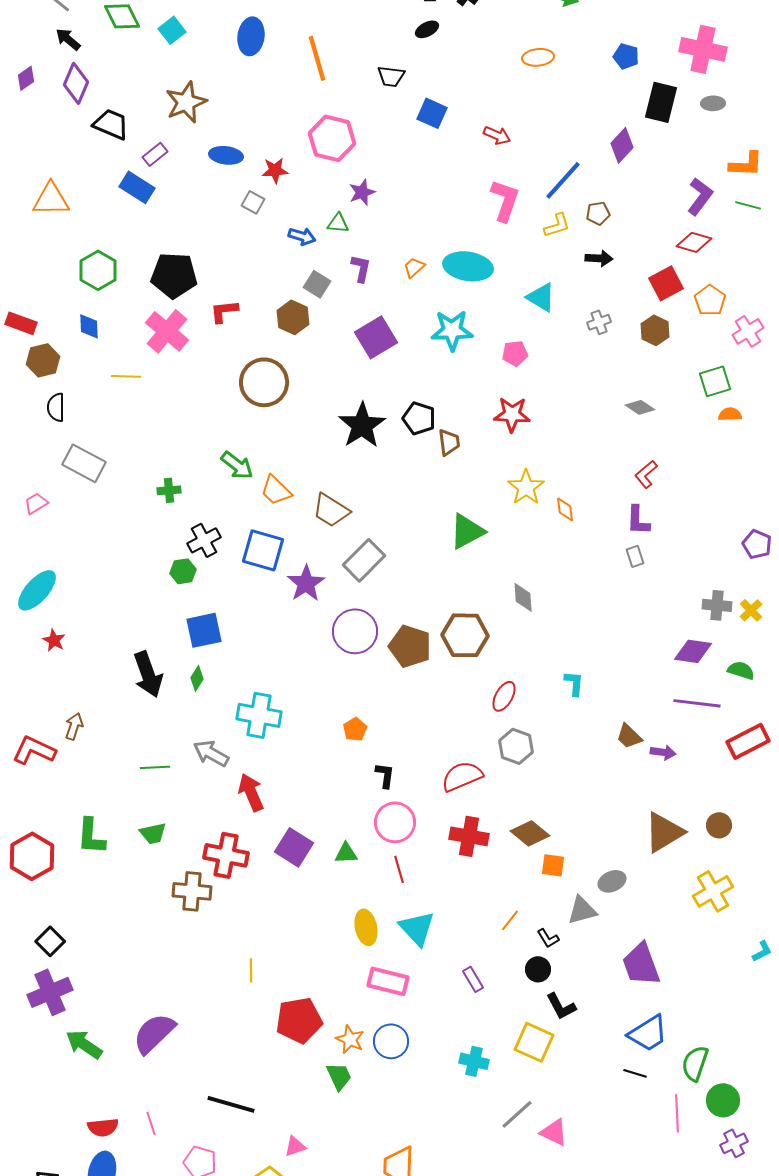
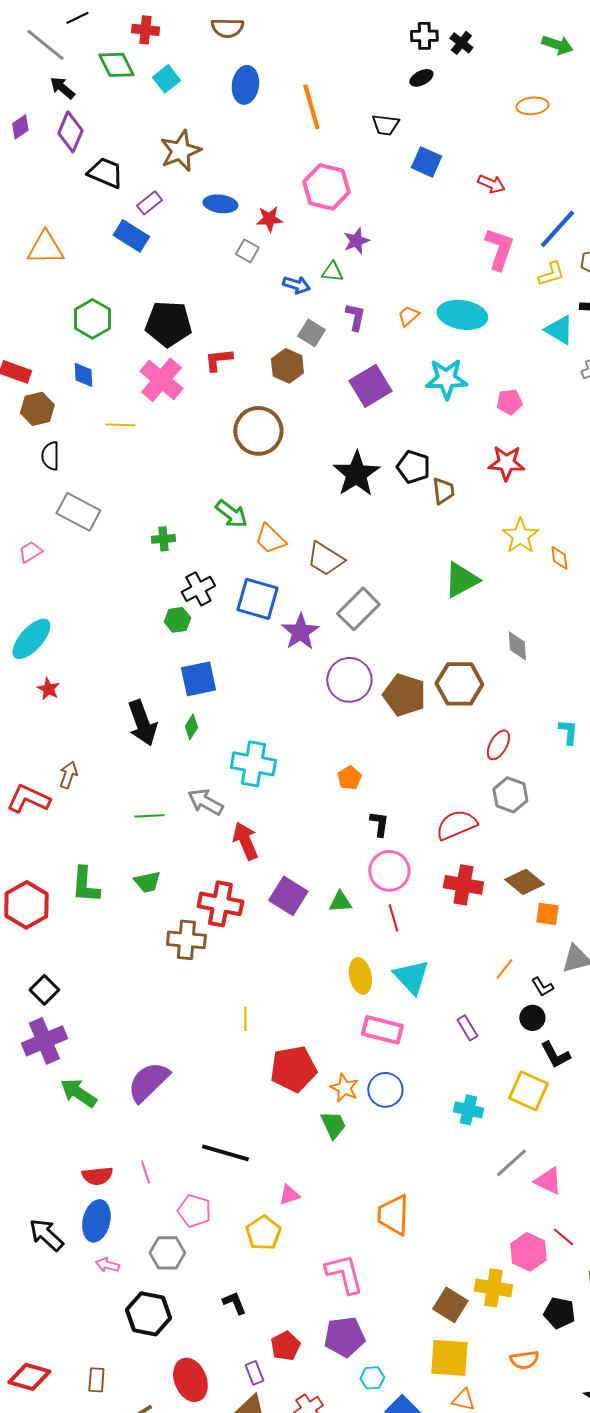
cyan triangle: (541, 297) -> (559, 330), moved

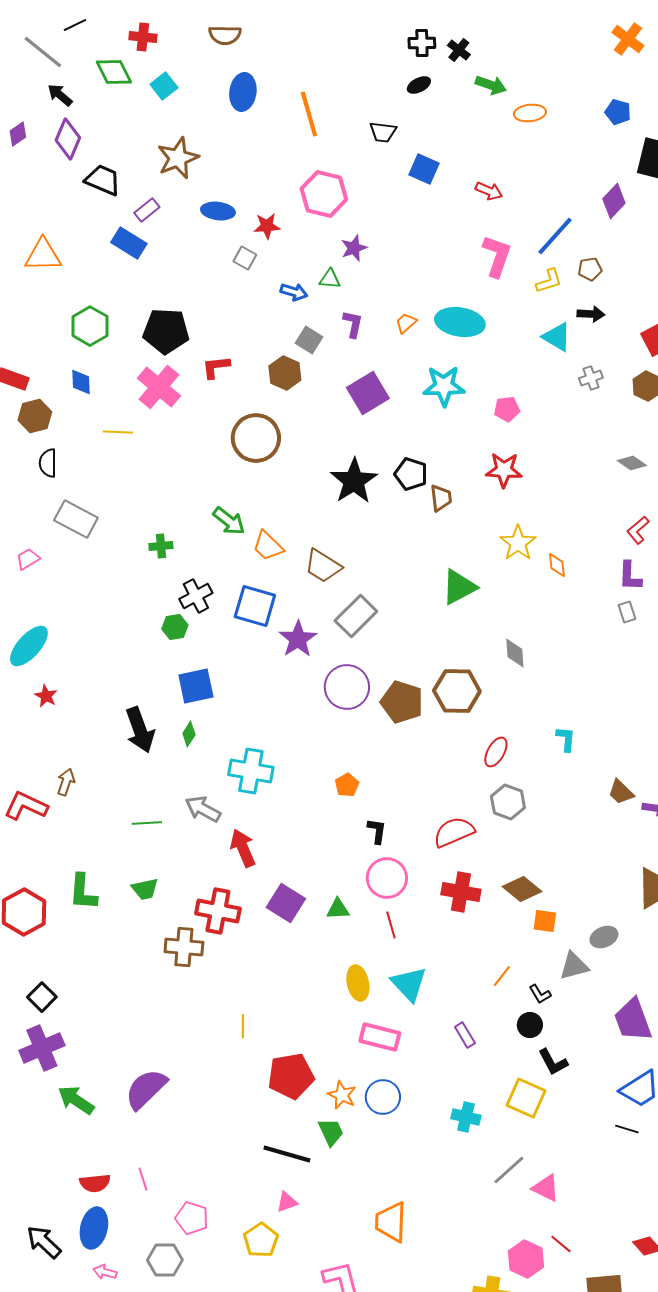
green arrow: (557, 45) -> (491, 85), moved
black line: (225, 1153) -> (287, 1154), moved

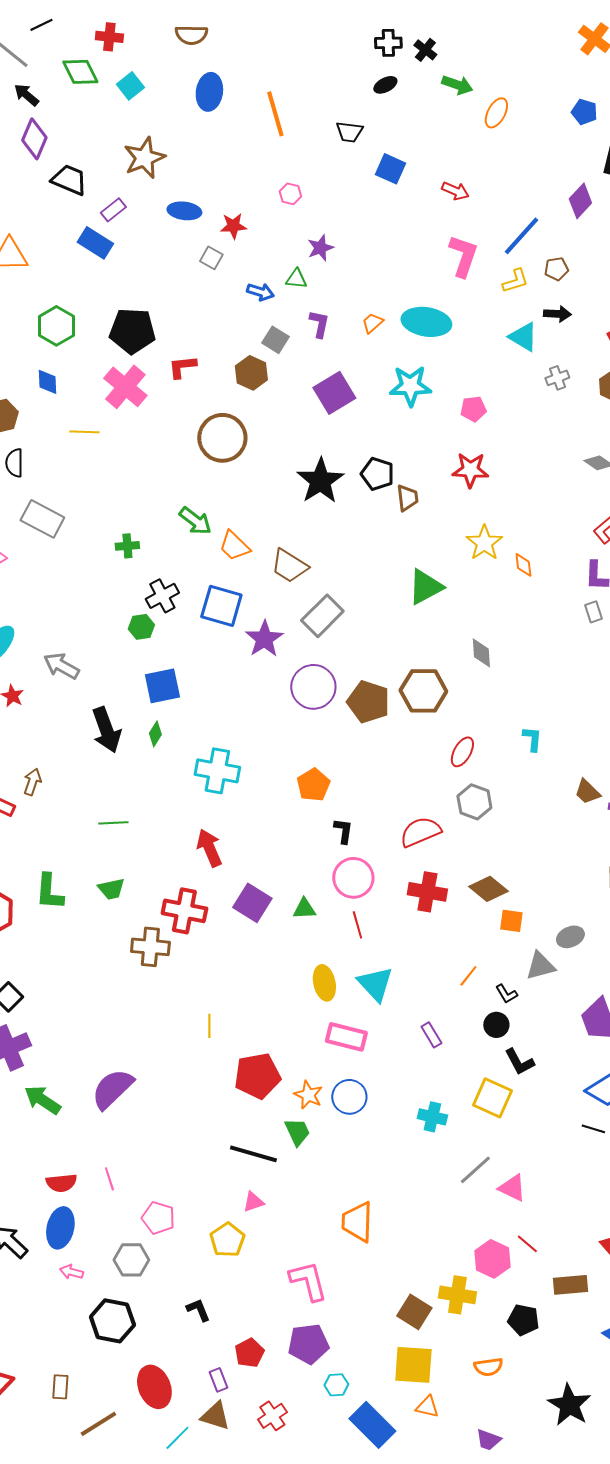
orange ellipse: (530, 113) -> (496, 113), turned -56
pink hexagon: (324, 194) -> (290, 194), size x0.5
orange pentagon: (347, 785) -> (313, 785), size x1.4
gray arrow: (203, 809) -> (61, 666), moved

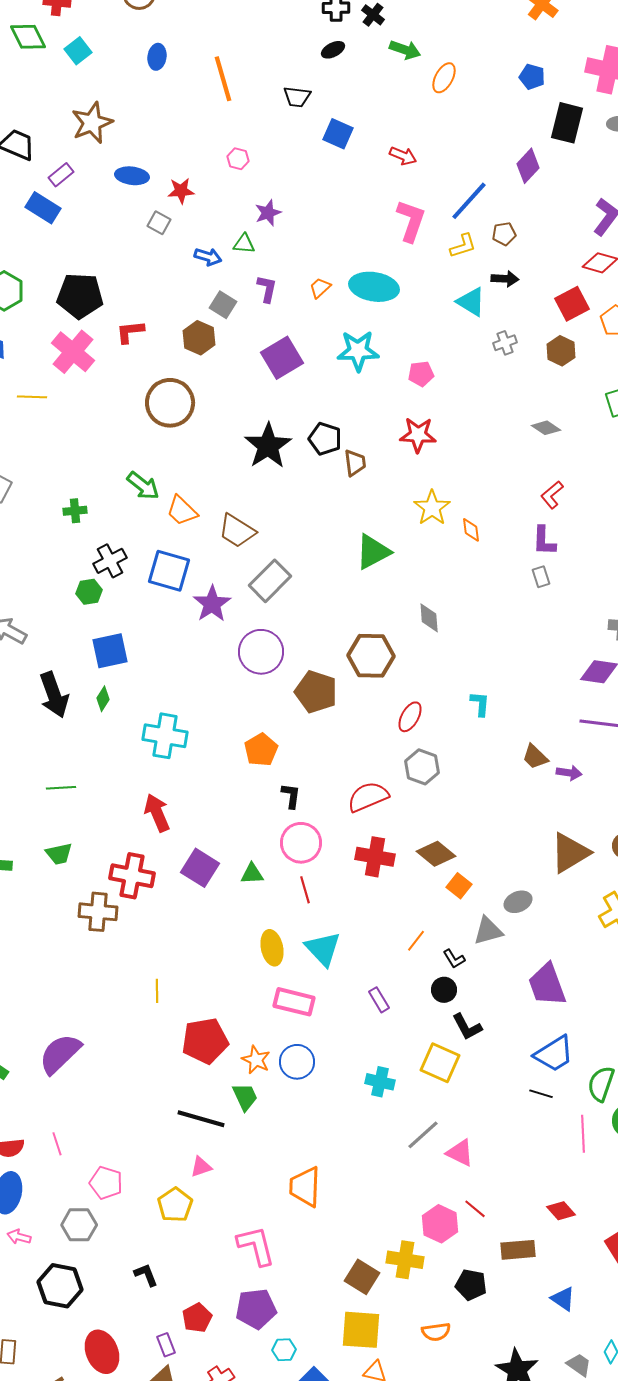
blue ellipse: (209, 92) -> (157, 57), size x0.7
brown pentagon: (368, 702) -> (316, 692), moved
orange square: (511, 921) -> (459, 886), turned 30

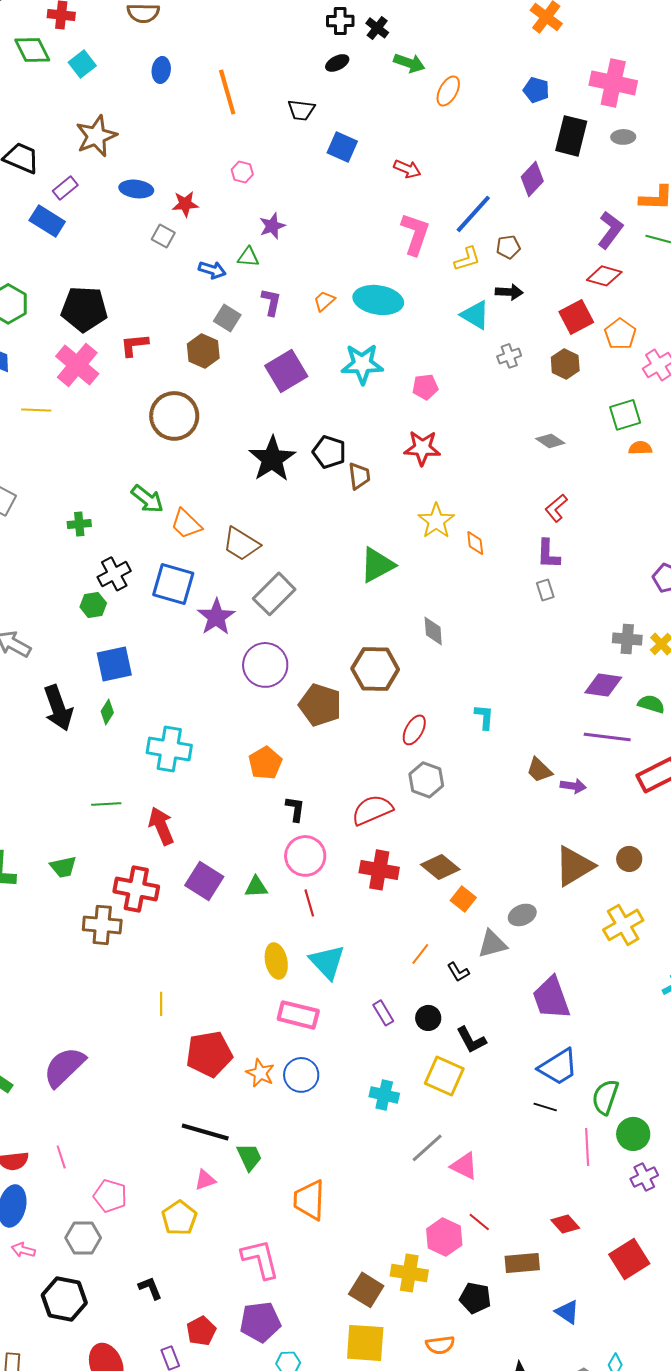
green line: (61, 788) -> (106, 804), moved
black circle: (444, 990) -> (428, 1018), moved
green trapezoid: (245, 1097) -> (249, 1157), moved

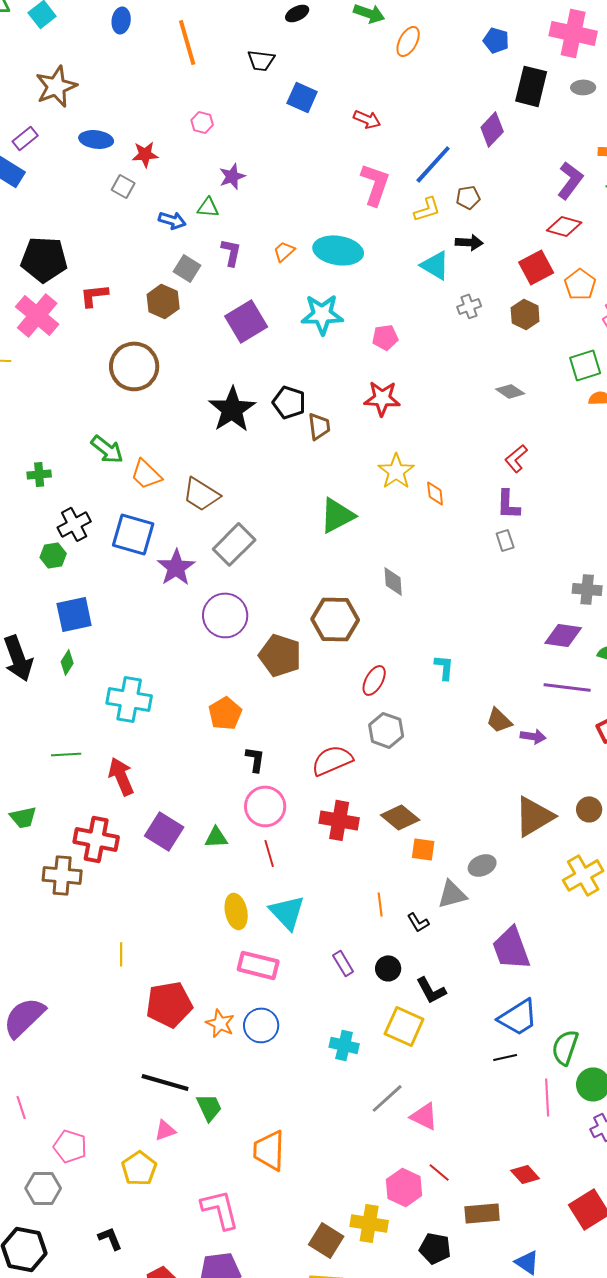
orange square: (463, 899) -> (423, 849), turned -30
orange line: (420, 954) -> (380, 904), turned -45
black line: (545, 1107) -> (505, 1057), turned -30

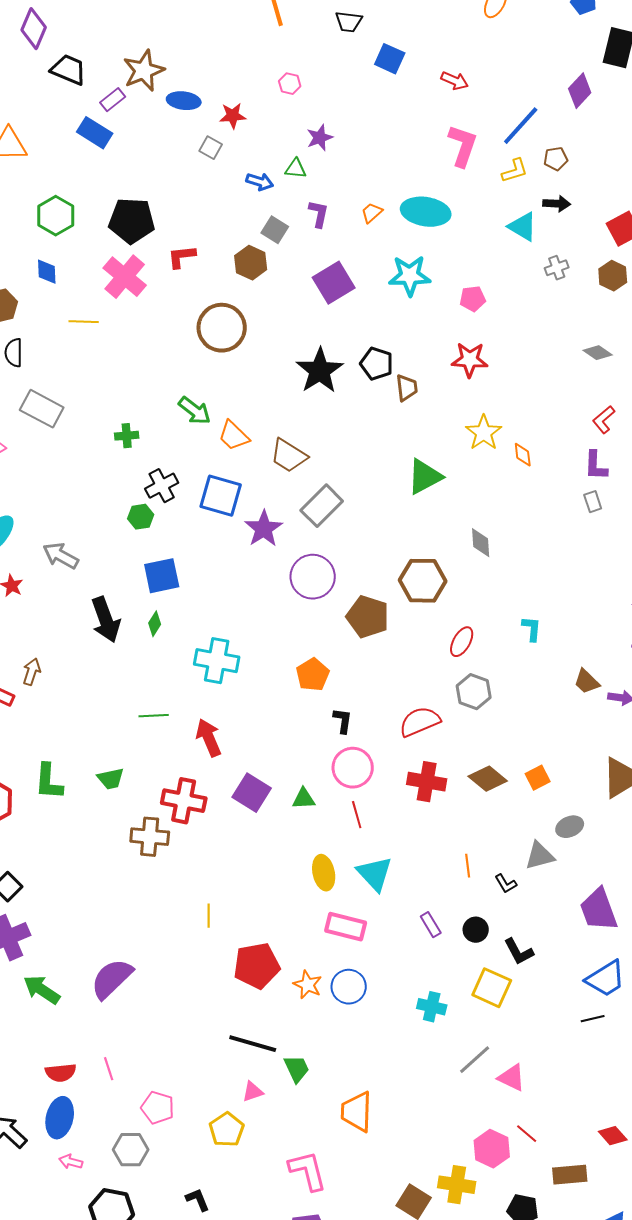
brown star: (56, 86) -> (144, 71), moved
orange square: (423, 849) -> (538, 778), moved, turned -35

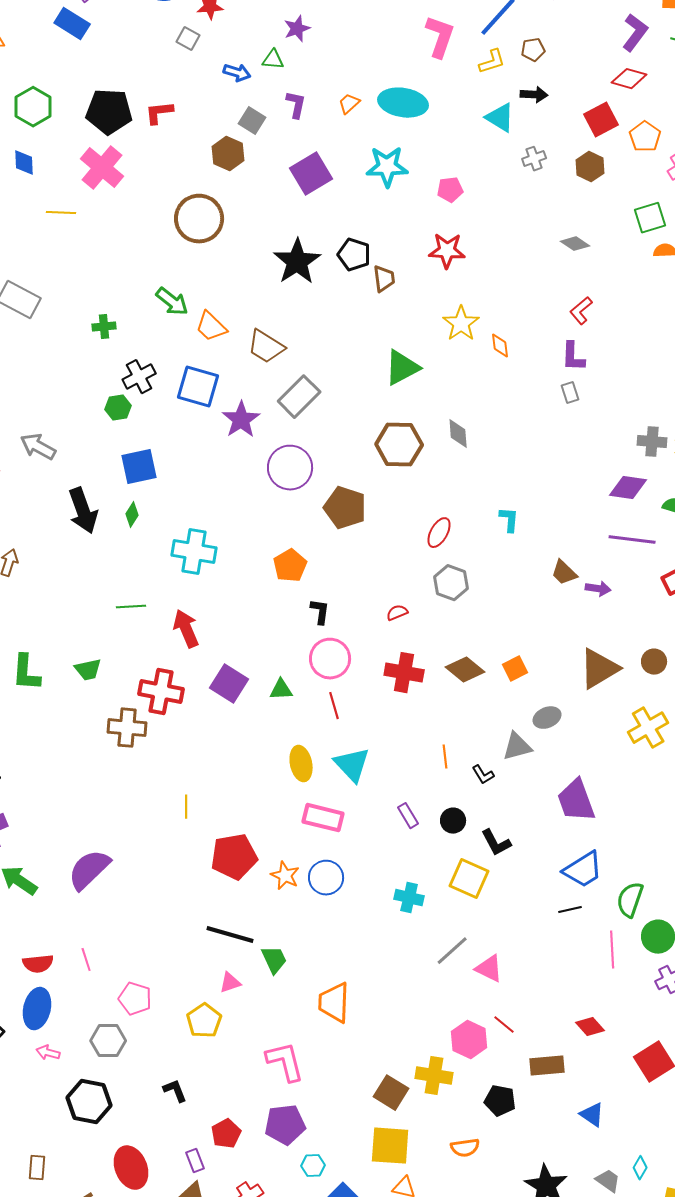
red L-shape: (182, 257) -> (159, 113), moved
brown hexagon: (423, 581) -> (399, 445), moved
red semicircle: (420, 722) -> (397, 613), size x0.5

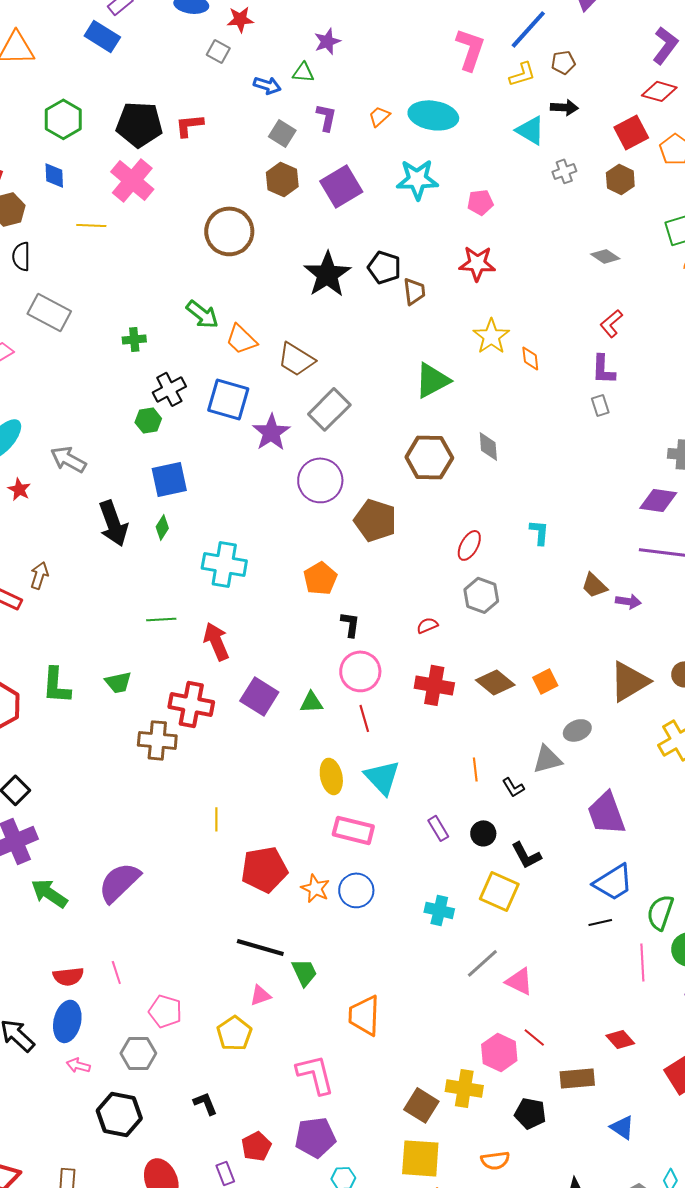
brown hexagon: (228, 154) -> (282, 179), moved

